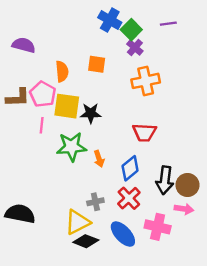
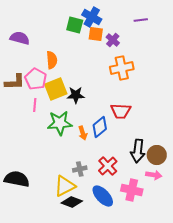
green square: (131, 30) -> (75, 25), moved, turned -30
orange square: (97, 64) -> (96, 34), moved
yellow square: (67, 106) -> (56, 89), turned -30
blue diamond: (130, 168) -> (100, 127), moved

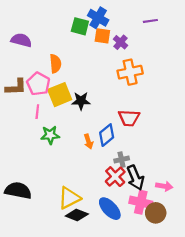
green star: (60, 123) -> (50, 135), moved, size x0.7
black arrow: (138, 151) -> (135, 178), moved, turned -30
brown circle: (157, 155) -> (156, 213), moved
gray cross: (80, 169) -> (122, 160), moved

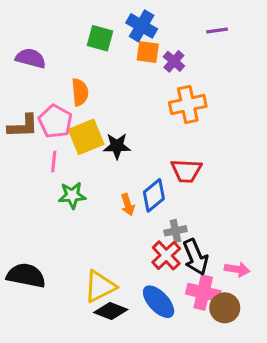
green square: (80, 26) -> (100, 38), moved

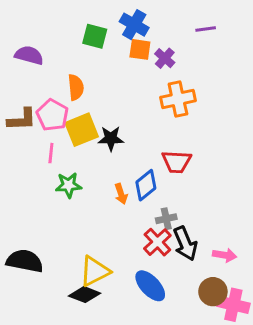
pink cross: (203, 292) -> (233, 305), moved
black diamond: (111, 311) -> (85, 295), moved

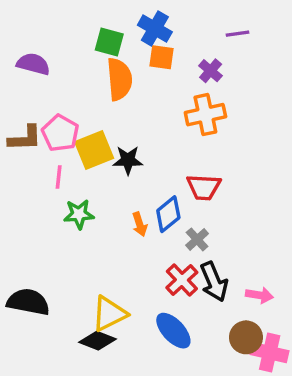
purple cross: (165, 58) -> (211, 71), moved
orange semicircle: (76, 87) -> (119, 79), moved, size x1.4
gray cross: (166, 219) -> (197, 239), moved, turned -30

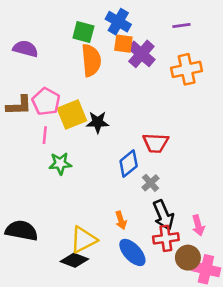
purple cross: (211, 71) -> (141, 54), moved, size x1.5
orange cross: (205, 115) -> (187, 69), moved
orange arrow: (140, 224) -> (121, 220), moved
red cross: (182, 280) -> (166, 238), moved, turned 35
pink arrow: (259, 295) -> (198, 225), turned 66

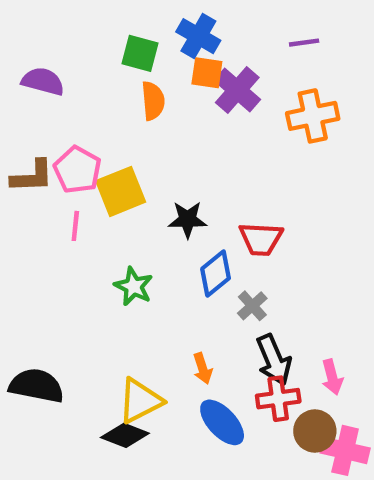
orange semicircle: (91, 60) -> (153, 101), size x0.7
black star: (98, 122) -> (188, 219), moved
green star: (60, 163) -> (134, 286), moved, turned 30

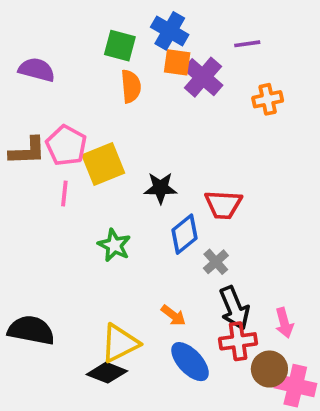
purple line: (304, 43) -> (247, 44), moved
orange cross: (313, 116) -> (268, 99), size x0.7
orange arrow: (203, 368) -> (173, 315), turned -35

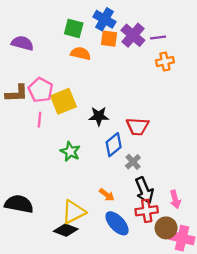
purple line: (247, 44) -> (158, 38), moved
purple cross: (203, 77) -> (133, 35), moved
orange semicircle: (131, 86) -> (81, 53), turned -72

